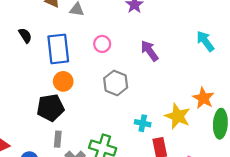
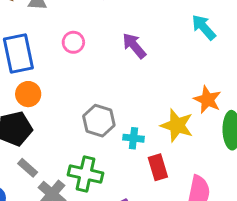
gray hexagon: (116, 83) -> (99, 121), moved
gray rectangle: (58, 139) -> (28, 168), turned -49

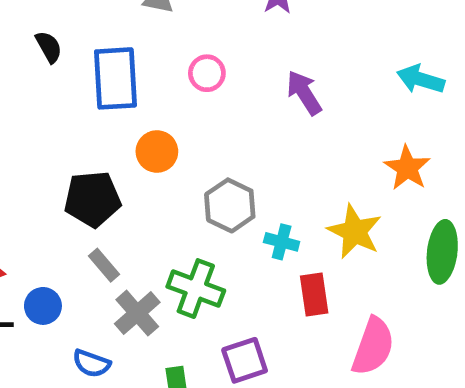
cyan arrow: (204, 27) -> (421, 79), turned -40
orange circle: (28, 94) -> (157, 151), moved
orange star: (207, 100) -> (407, 168), moved

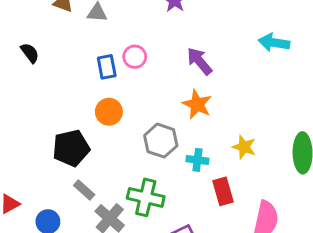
blue rectangle: (115, 78) -> (107, 67), moved, size x0.6
orange star: (407, 168) -> (197, 104), moved
yellow star: (355, 231) -> (244, 147), size x0.7

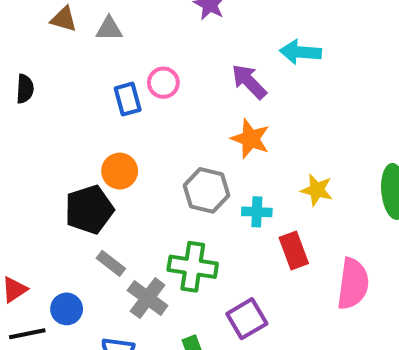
cyan arrow: (274, 43) -> (300, 52), moved
black semicircle: (30, 53) -> (25, 89), turned 45
orange circle: (109, 112) -> (120, 171), moved

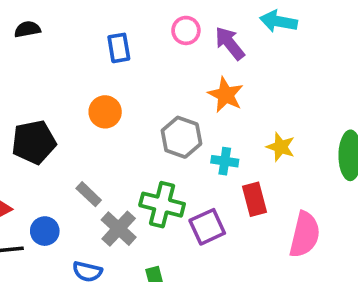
pink circle: (163, 83) -> (186, 30), moved
black semicircle: (25, 89) -> (27, 29), turned -110
black pentagon: (89, 210) -> (34, 142), moved
purple square: (247, 319) -> (207, 227), moved

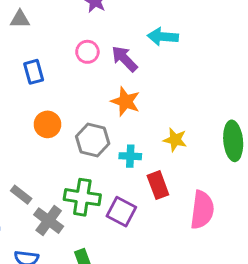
orange circle: (105, 112) -> (47, 124), moved
purple square: (207, 227) -> (121, 212), turned -32

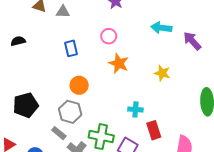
purple arrow: (124, 59) -> (192, 41), moved
orange star: (125, 101) -> (119, 63), moved
gray hexagon: (93, 140) -> (70, 112), moved
yellow star: (175, 140) -> (162, 73), moved

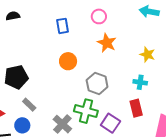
cyan cross: (135, 109) -> (140, 82), moved
gray hexagon: (70, 112) -> (97, 83), moved
gray rectangle: (59, 133) -> (29, 105), moved

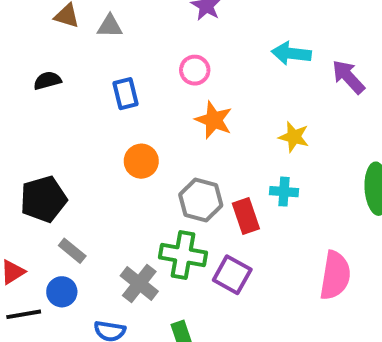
black semicircle: (13, 16) -> (47, 81), moved
red rectangle: (136, 108) -> (246, 216), moved

